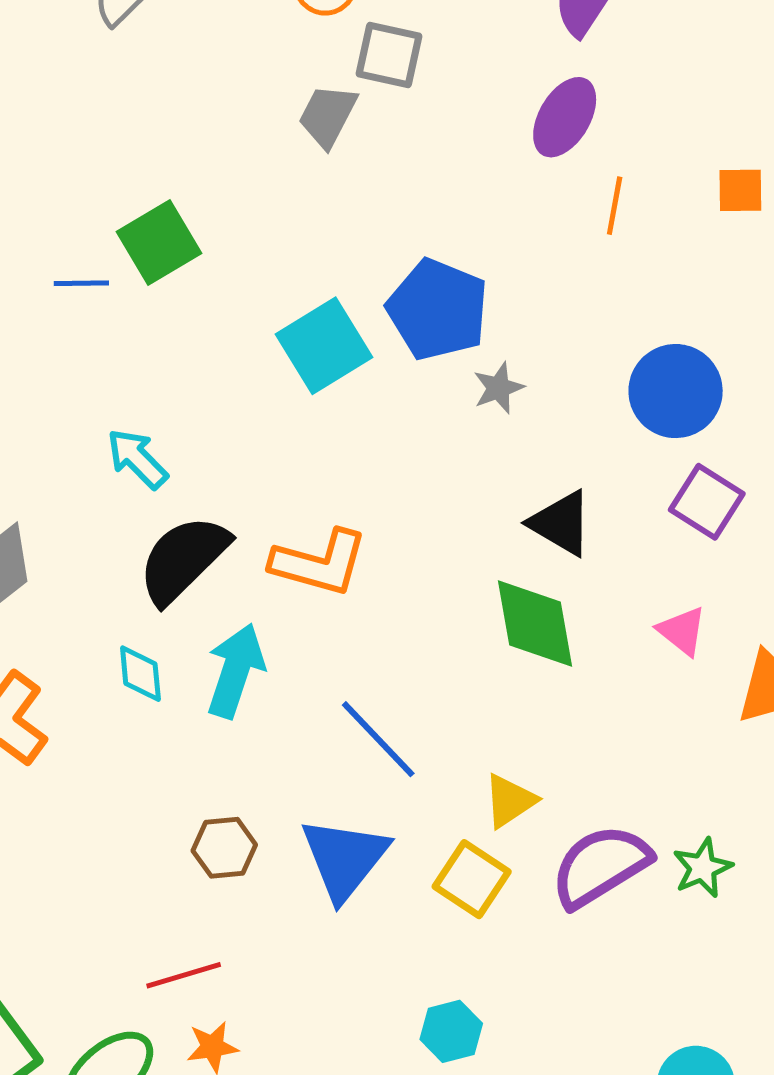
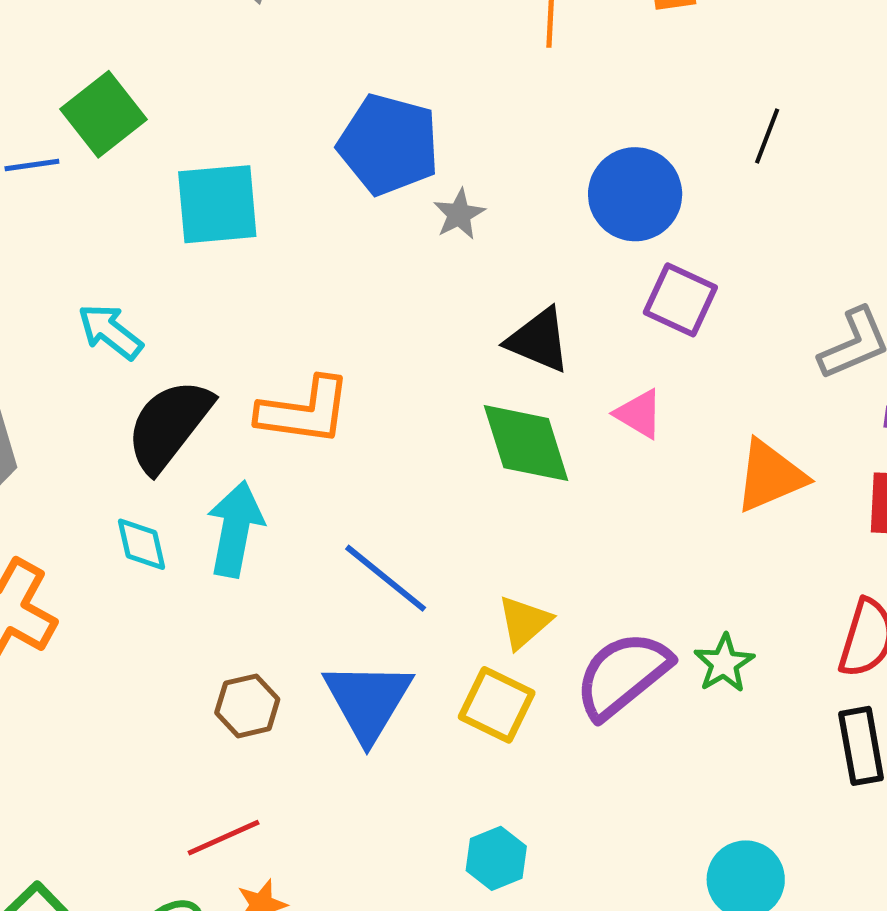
cyan square: (324, 346) -> (217, 204), moved, turned 34
pink triangle: (682, 631) -> (639, 414), moved

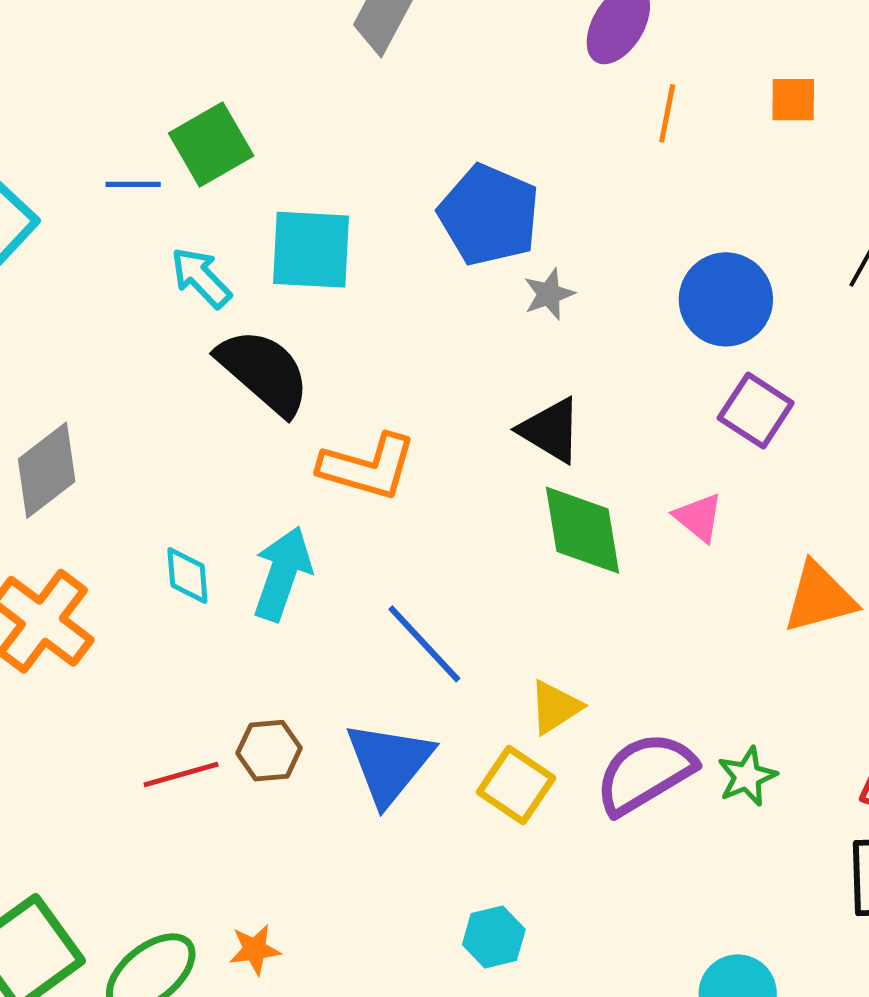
cyan arrow: (110, 332) -> (201, 278), moved
black triangle: (539, 340) -> (551, 430), moved
black semicircle: (169, 425) -> (264, 372), moved, turned 85
red line: (224, 838) -> (181, 774), moved

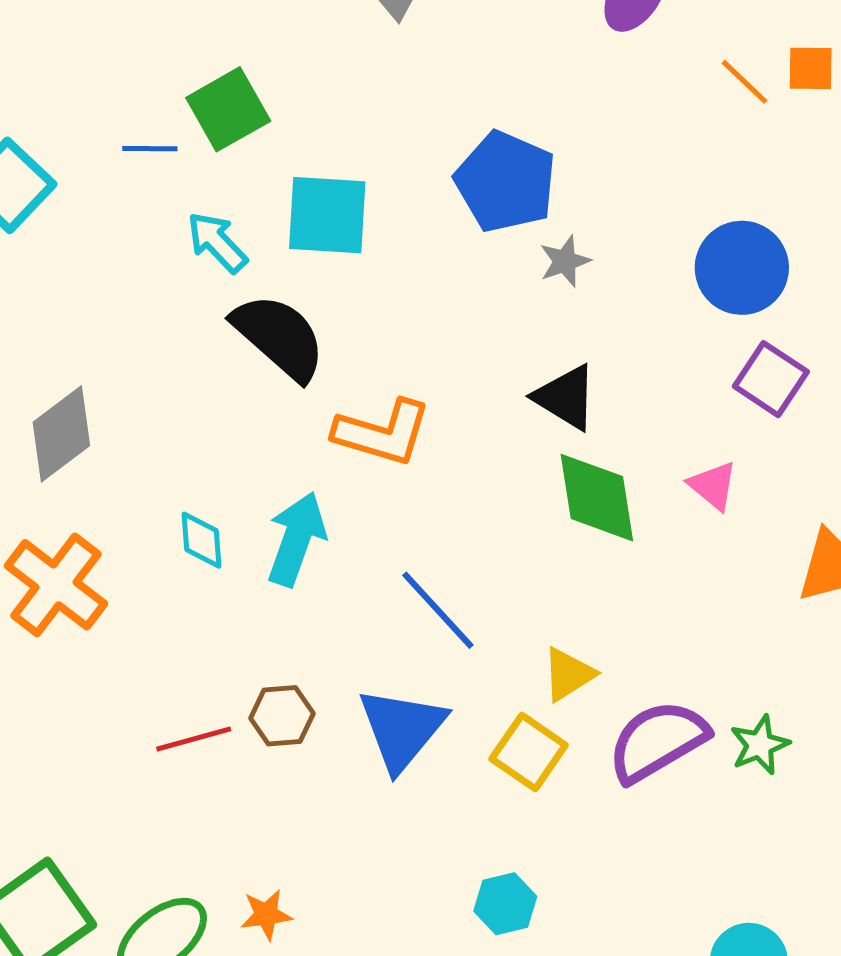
orange line: (667, 113) -> (744, 82), moved, turned -58

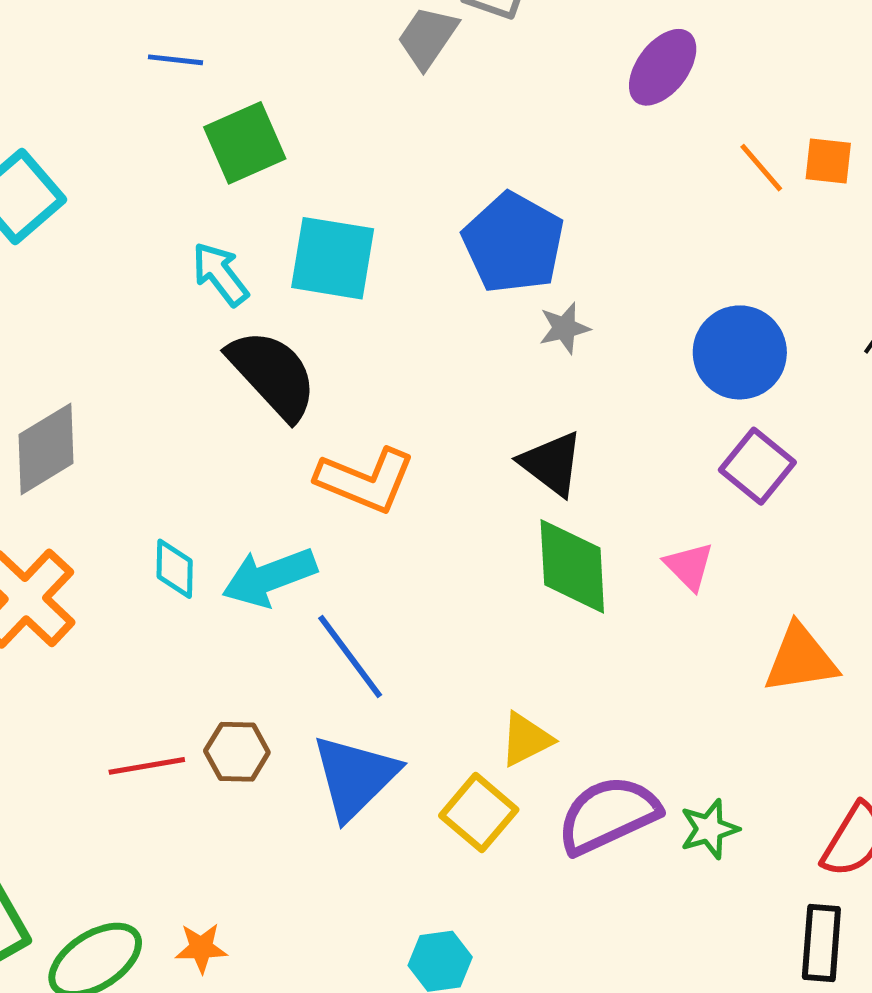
blue line: (150, 149) -> (175, 60), moved
cyan arrow: (296, 539) -> (269, 577), turned -136
blue line: (438, 610) -> (350, 657), moved

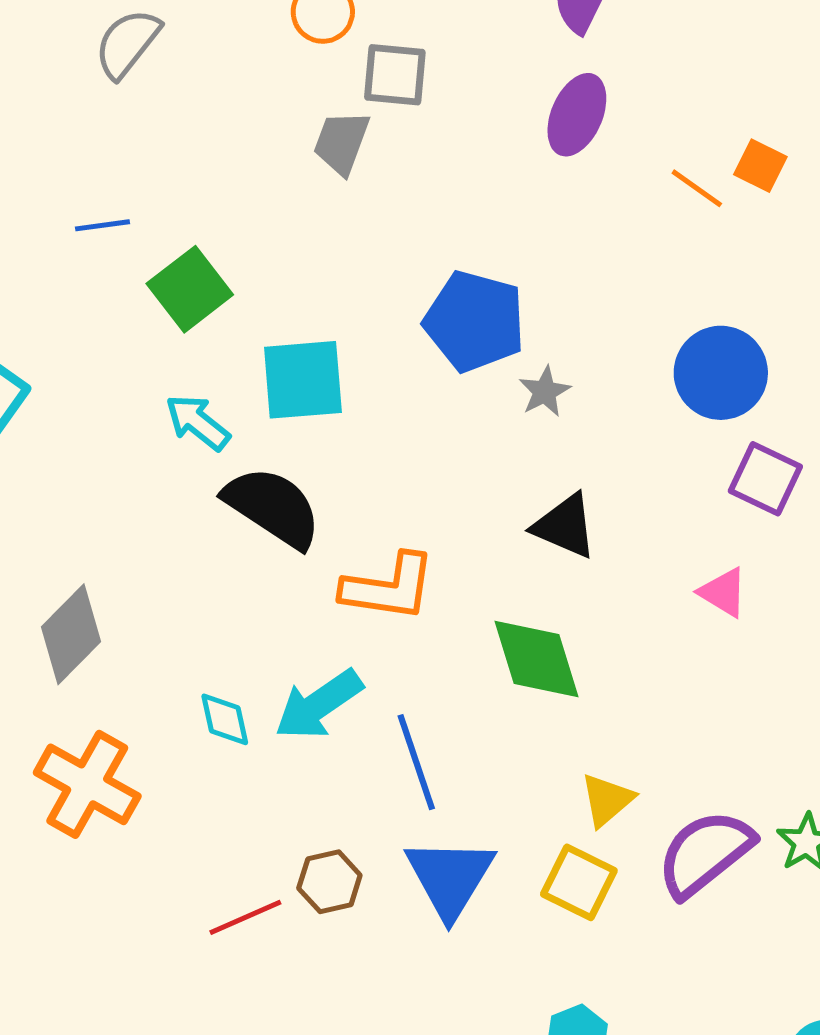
orange square: (828, 161) -> (760, 166), turned 34
green diamond: (572, 566) -> (536, 659), moved
blue line: (350, 657) -> (416, 762), turned 32

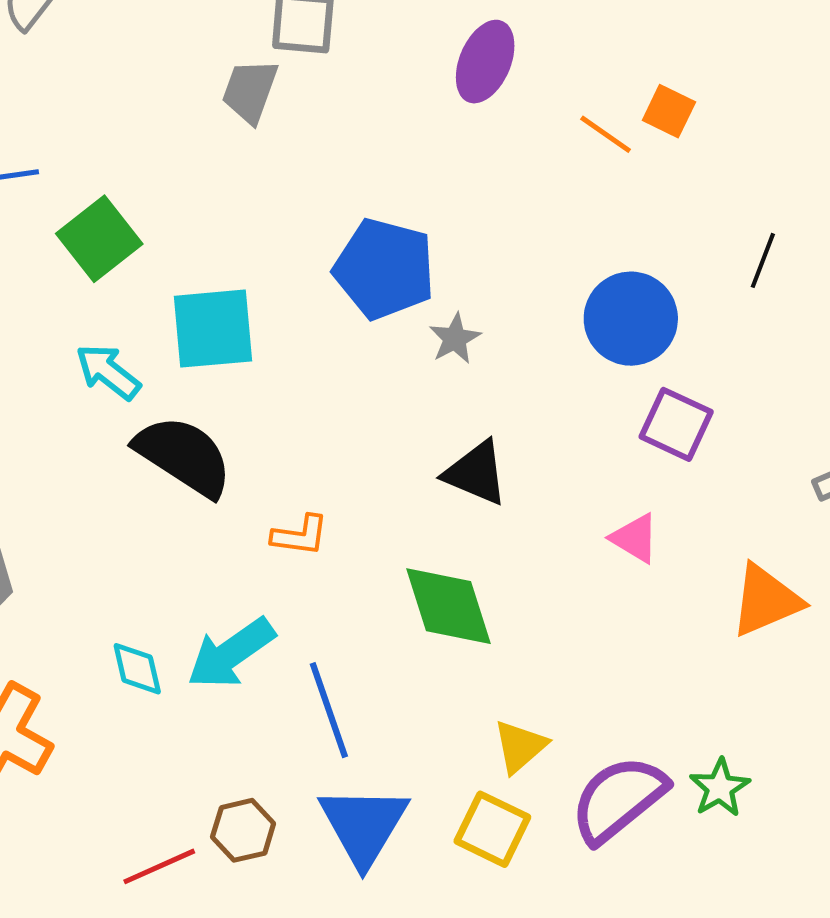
orange L-shape: (389, 587) -> (300, 535), size x0.6

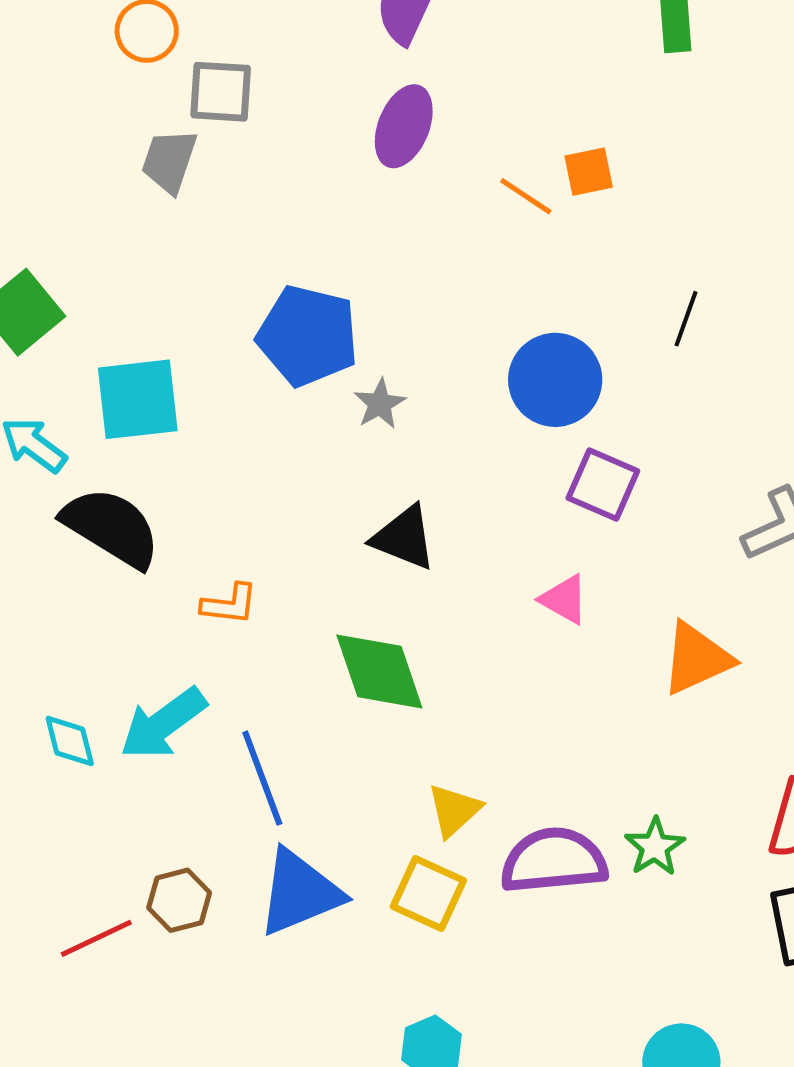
orange square: (669, 111) -> (589, 172), turned -36
purple semicircle: (618, 799) -> (554, 861), turned 35
blue triangle: (364, 825) -> (299, 893), turned 38

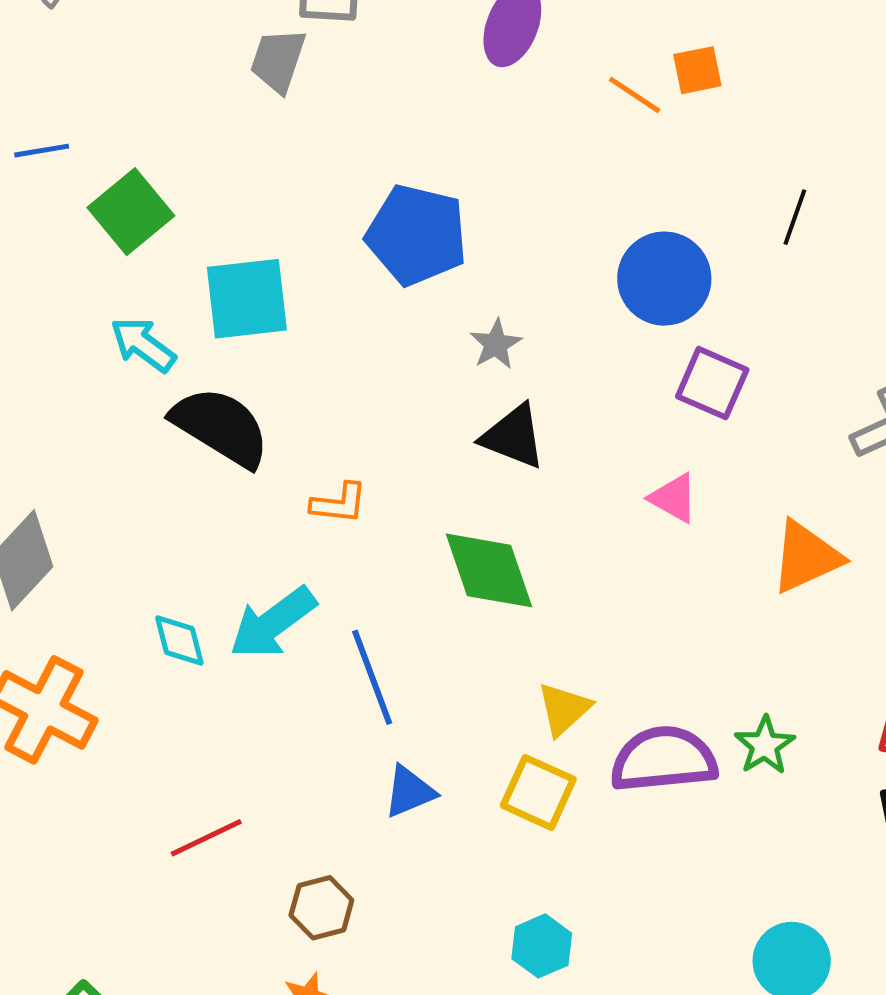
gray star: (380, 404) -> (496, 344), moved
blue triangle: (299, 893) -> (409, 792), size x0.6
brown hexagon: (179, 900) -> (321, 908), moved

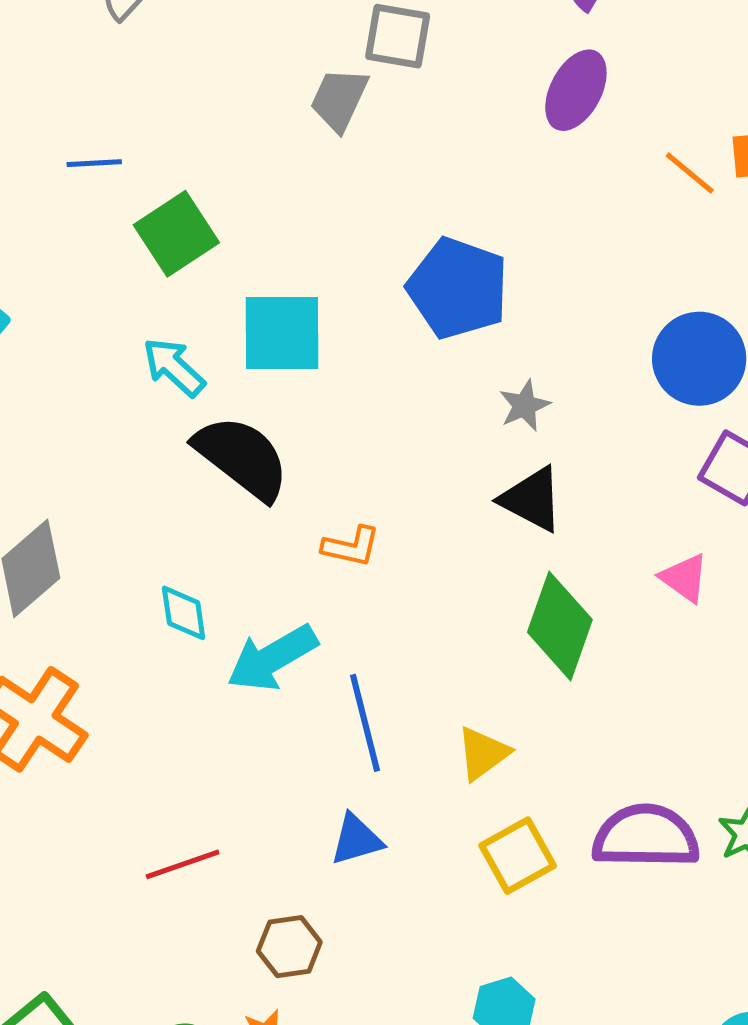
green diamond: (489, 570) -> (560, 626), moved, turned 32
cyan diamond: (179, 641) -> (184, 613), moved
yellow triangle: (564, 709) -> (483, 753), moved
blue triangle: (409, 792) -> (356, 840), moved
yellow square: (538, 792) -> (518, 856), turned 30

